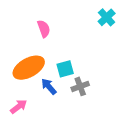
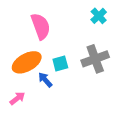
pink semicircle: (44, 29) -> (41, 26), size x1.6
gray cross: (80, 86) -> (95, 59), moved, size x1.6

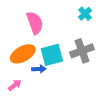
cyan square: (60, 63) -> (52, 55), size x1.6
blue arrow: (45, 80) -> (39, 69), turned 128

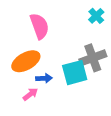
cyan square: (52, 55) -> (75, 73), moved
pink arrow: (15, 85) -> (30, 94), moved

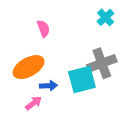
pink semicircle: (39, 26) -> (43, 29), size x0.6

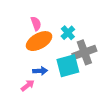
cyan cross: (106, 17) -> (68, 33), moved
orange ellipse: (29, 67) -> (39, 41), moved

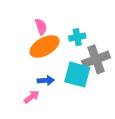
cyan cross: (68, 33) -> (77, 37), turned 32
cyan square: (68, 66) -> (77, 75), turned 30

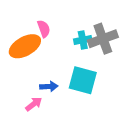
orange ellipse: (44, 46) -> (25, 46), moved
gray cross: (96, 59) -> (103, 39), moved

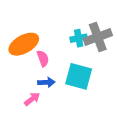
pink semicircle: (44, 29) -> (43, 58), moved

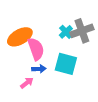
cyan cross: (79, 38) -> (66, 32), turned -32
pink semicircle: (43, 58) -> (36, 49), size x1.6

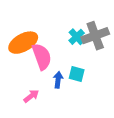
cyan square: (66, 64) -> (77, 74), size x0.6
blue arrow: (39, 69) -> (58, 80), moved, turned -80

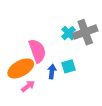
orange ellipse: (23, 43) -> (21, 68), moved
cyan square: (77, 74) -> (69, 66), turned -32

